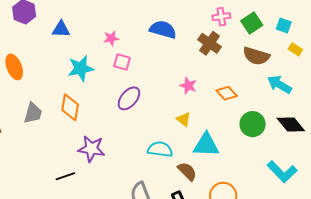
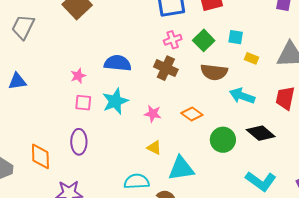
pink star: (111, 38) -> (78, 76), moved
cyan star: (81, 68) -> (115, 101), moved
purple ellipse: (129, 98) -> (79, 142), moved, turned -30

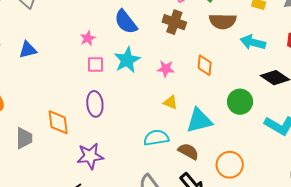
blue semicircle: (118, 63) -> (126, 22), turned -128
orange diamond: (192, 114) -> (205, 65), turned 65
green circle: (223, 140) -> (240, 102), moved

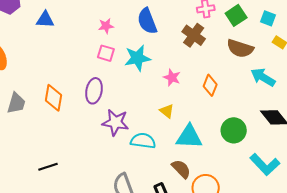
brown semicircle: (188, 151) -> (181, 169), moved
purple star: (90, 156) -> (115, 122), moved

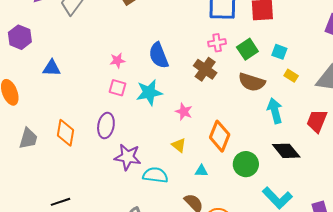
blue triangle: (45, 20) -> (52, 68), moved
cyan arrow: (263, 77) -> (275, 111), turned 45
orange diamond: (210, 85) -> (220, 136), moved, size x1.4
cyan triangle: (189, 137) -> (201, 171), size x0.5

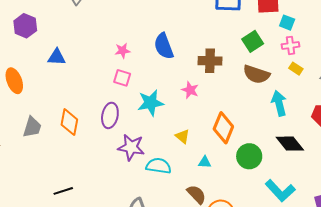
pink cross: (217, 43) -> (290, 45), moved
cyan square: (279, 52) -> (287, 23), moved
brown cross: (205, 69) -> (210, 61), turned -35
cyan star: (149, 92) -> (151, 103), moved
pink star: (184, 112) -> (190, 90), moved

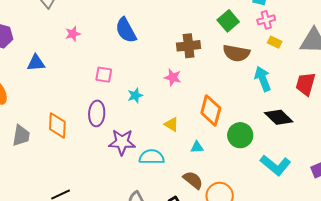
blue semicircle: (164, 46) -> (126, 30), moved
pink star: (122, 51) -> (73, 34), moved
cyan star: (151, 103) -> (135, 95), size x0.6

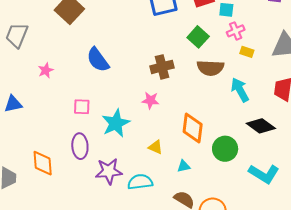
cyan star: (135, 95) -> (116, 123), size x1.8

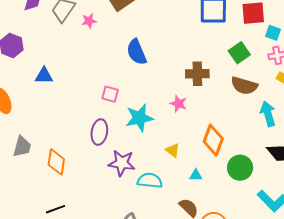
pink star: (46, 70) -> (89, 21), moved
orange diamond: (43, 163) -> (56, 162), moved

